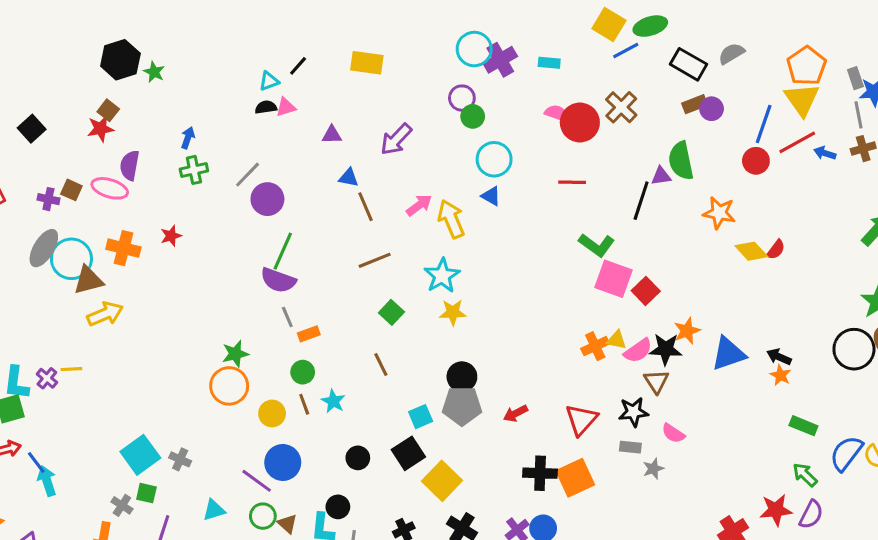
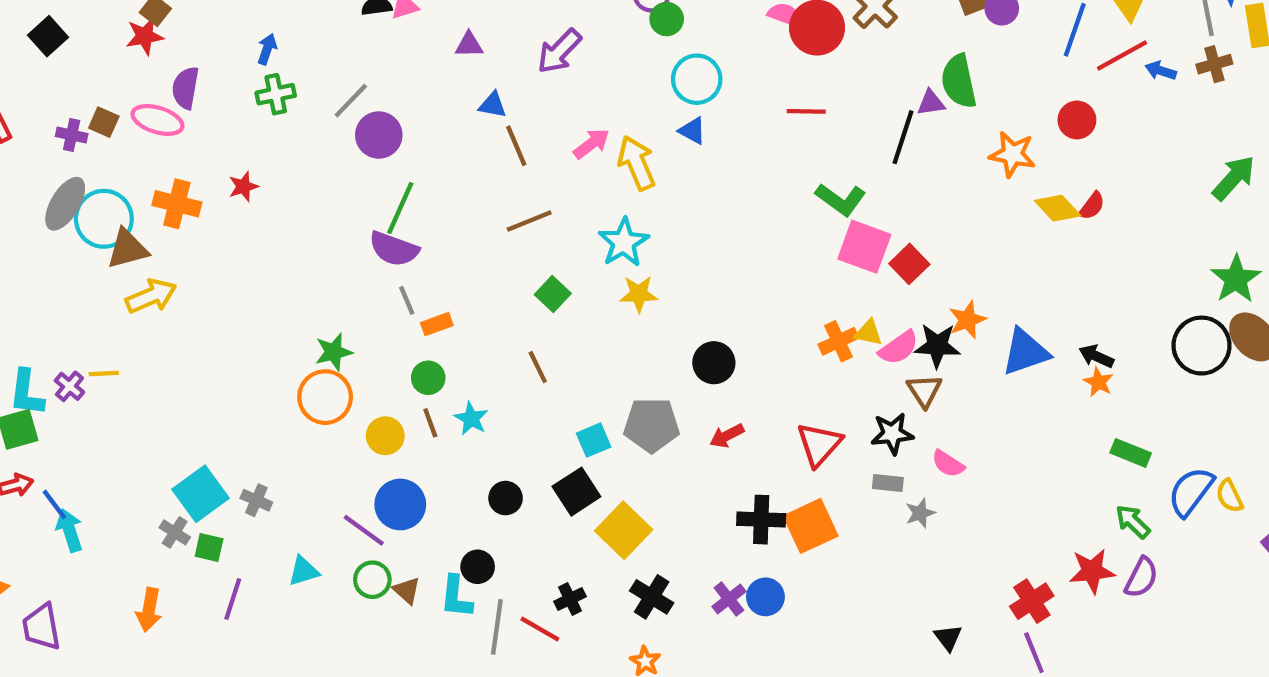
red circle: (756, 161) -> (1077, 120), moved
black circle: (462, 377) -> (714, 363), moved
gray cross: (122, 505) -> (175, 532), moved

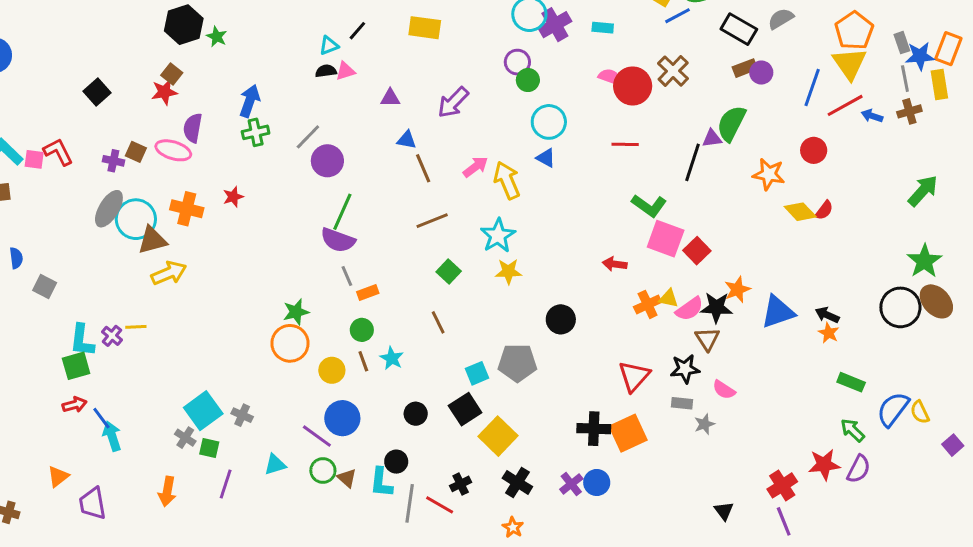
blue arrow: (267, 49) -> (250, 101), size x1.5
green semicircle: (959, 81) -> (731, 123), turned 39
red arrow: (727, 436) -> (615, 264), moved, turned 35

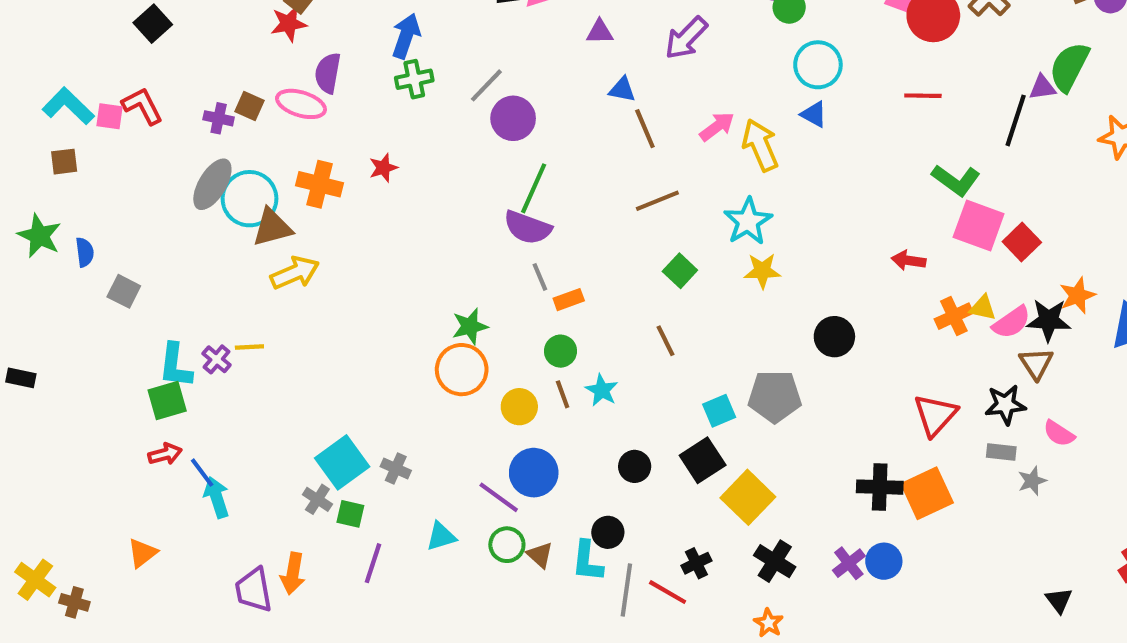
black square: (97, 92) -> (153, 24), moved
purple trapezoid: (92, 503) -> (254, 590), moved

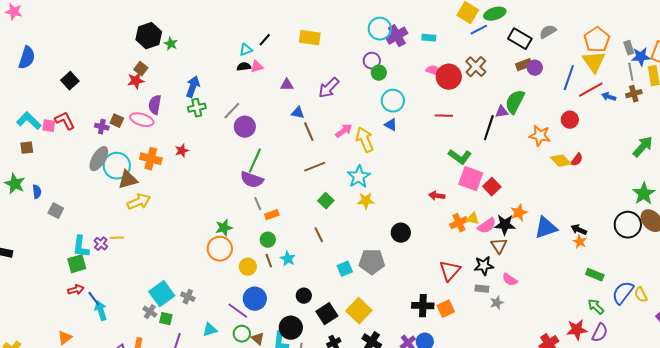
black square: (703, 460) -> (327, 314), moved
orange square: (927, 493) -> (446, 309), size x0.7
black circle: (608, 532) -> (291, 328), size x1.5

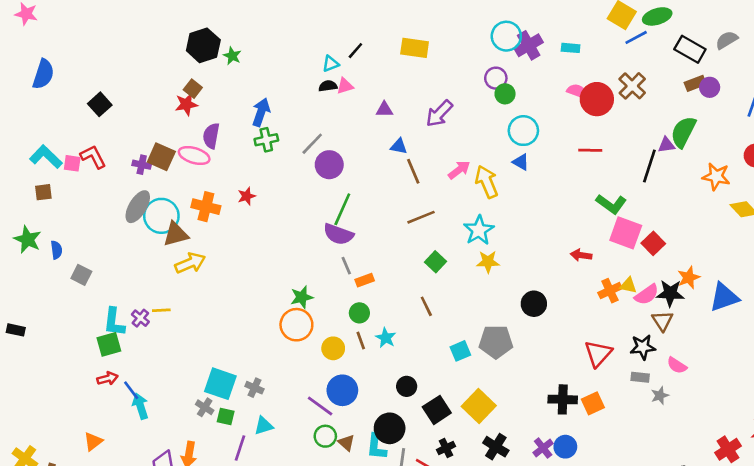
brown square: (117, 121) -> (161, 157), size x1.5
cyan square: (162, 294) -> (220, 384), turned -35
cyan triangle: (210, 330) -> (264, 426), moved

